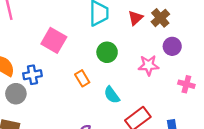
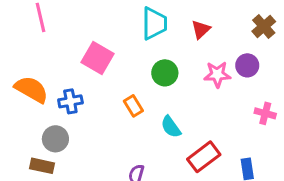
brown cross: (160, 18) -> (264, 26), moved
pink star: (149, 65) -> (217, 74), moved
gray circle: (16, 94) -> (55, 139), moved

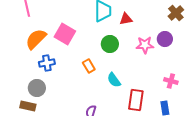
red triangle: (201, 29) -> (126, 19), moved, turned 32
orange semicircle: (31, 89) -> (36, 39), moved, turned -75
pink cross: (265, 113) -> (171, 81), moved
red rectangle: (204, 157) -> (136, 100), turned -45

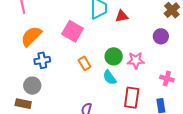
pink square: (65, 34) -> (72, 31), moved
green circle: (110, 44) -> (114, 56), moved
pink star: (145, 45) -> (136, 60), moved

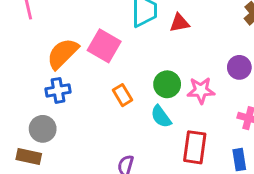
orange semicircle: (31, 36) -> (63, 54), moved
purple circle: (161, 36) -> (239, 67), moved

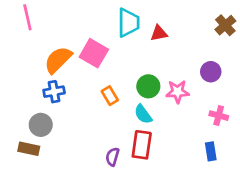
red rectangle: (195, 147) -> (142, 145), moved

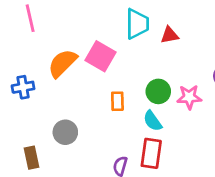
blue cross: (54, 92) -> (23, 87), moved
orange rectangle: (110, 96) -> (117, 101), turned 30
gray circle: (41, 125) -> (65, 132), moved
brown rectangle: (29, 149) -> (32, 158), turned 66

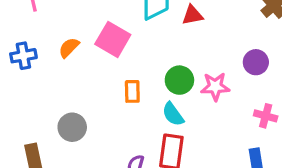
orange semicircle: (63, 63) -> (69, 48), size x0.6
blue cross: (23, 87) -> (23, 56), moved

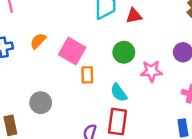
pink square: (113, 39) -> (72, 51), moved
green circle: (179, 80) -> (124, 52), moved

